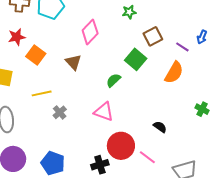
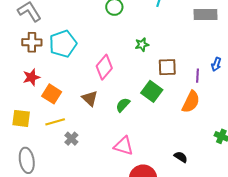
brown square: (153, 36) -> (167, 67), turned 30
purple line: (182, 47) -> (197, 76), turned 64
green semicircle: (113, 80) -> (123, 105), moved
yellow line: (42, 93) -> (55, 122), moved
gray cross: (60, 112) -> (71, 139), moved

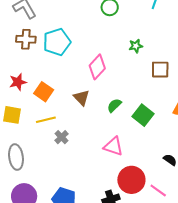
red star: (31, 77) -> (18, 82), moved
green square: (152, 91) -> (143, 115), moved

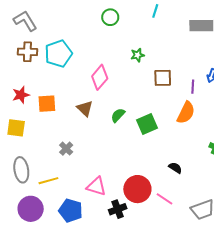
orange square: (44, 92) -> (47, 104), turned -36
green square: (143, 115) -> (147, 124), turned 30
yellow line: (46, 120) -> (48, 181), moved
pink triangle: (113, 146) -> (96, 186), moved

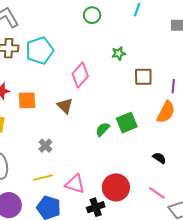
green semicircle: (118, 115) -> (103, 129), moved
black semicircle: (175, 168) -> (159, 158), moved
yellow line: (48, 181) -> (43, 178), moved
pink line: (165, 199) -> (157, 193), moved

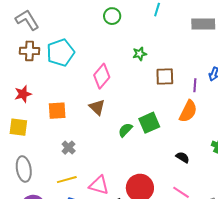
orange square: (27, 100) -> (57, 111), moved
brown triangle: (65, 106) -> (97, 107), moved

